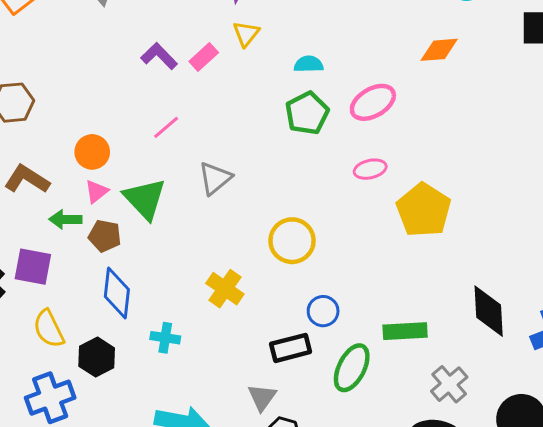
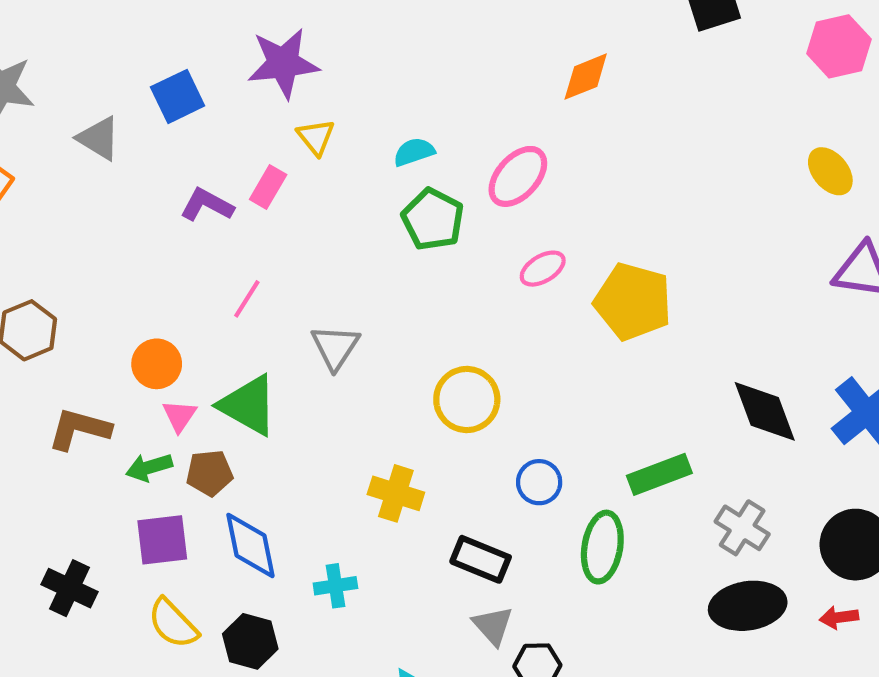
purple square: (33, 267) -> (162, 540), moved
black rectangle: (291, 348) -> (481, 559), moved, turned 54

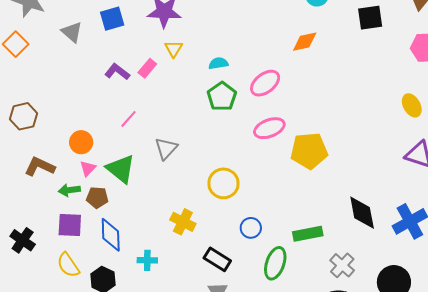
pink ellipse: (543, 269) -> (269, 128), size x1.4
yellow pentagon: (633, 302) -> (309, 151), turned -30

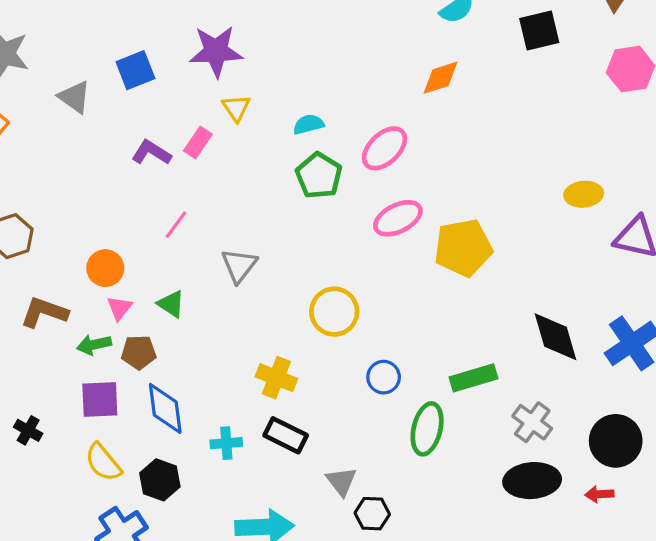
yellow ellipse: (412, 105) -> (584, 194), moved, turned -60
green triangle: (121, 169) -> (171, 304), size x0.6
black cross: (23, 240) -> (28, 430), size x0.7
black rectangle: (217, 259) -> (286, 435), moved

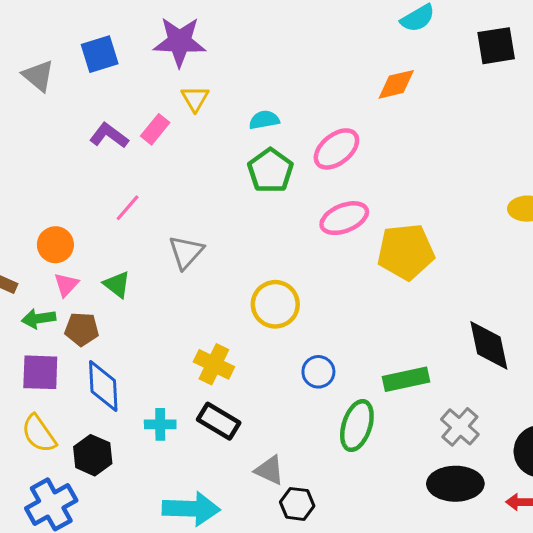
gray triangle: (341, 481) -> (269, 470), turned -32

